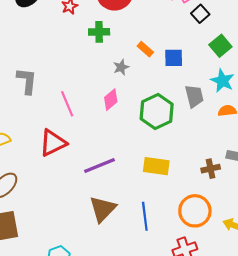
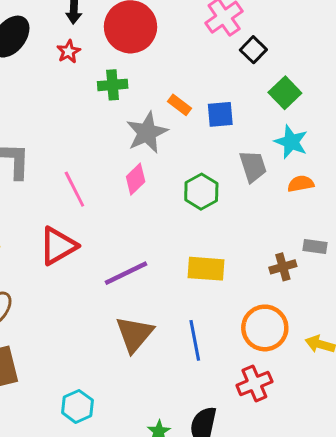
gray star: (121, 67) -> (147, 133), size x1.8
green hexagon: (157, 112) -> (201, 192), size x0.7

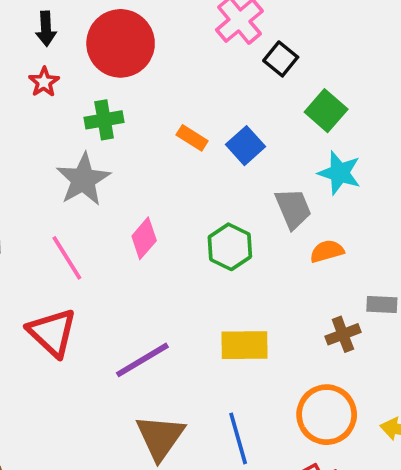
blue square: (220, 114) -> (246, 146), turned -32
gray star: (147, 133) -> (83, 180), moved
orange semicircle: (301, 184) -> (327, 251), moved
red triangle: (58, 246) -> (52, 333), turned -42

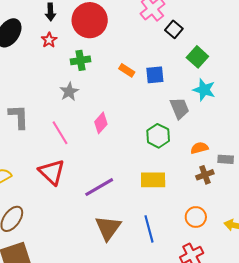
blue square: (246, 146) -> (155, 75), turned 36
gray star: (83, 180) -> (69, 92), size x0.7
green hexagon: (230, 247) -> (158, 136), moved
orange semicircle: (327, 251) -> (199, 148), moved
orange circle: (327, 415) -> (196, 217), size x0.7

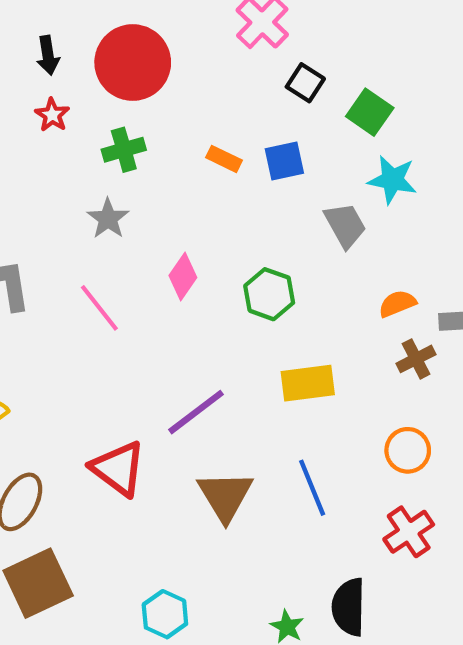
black square: (174, 29) -> (305, 83), moved
green hexagon: (158, 136) -> (269, 294), moved
red triangle: (52, 172) -> (118, 468), moved

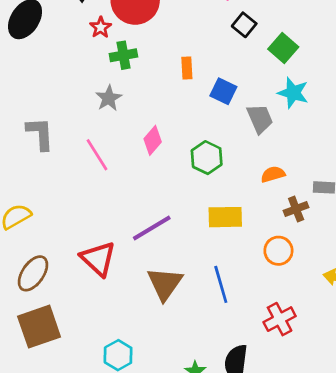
red star: (52, 115) -> (101, 27), moved
orange rectangle: (224, 159) -> (187, 68), turned 55
blue square: (284, 161) -> (223, 91), moved, turned 32
orange semicircle: (397, 304) -> (273, 174), moved
orange circle: (408, 450) -> (278, 251), moved

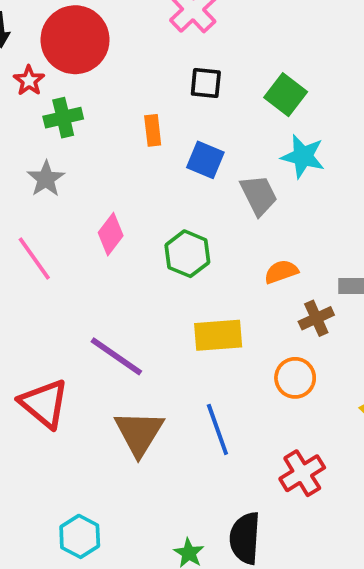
black square: (244, 25) -> (206, 83), moved, turned -30
purple line: (152, 228) -> (116, 356), turned 69

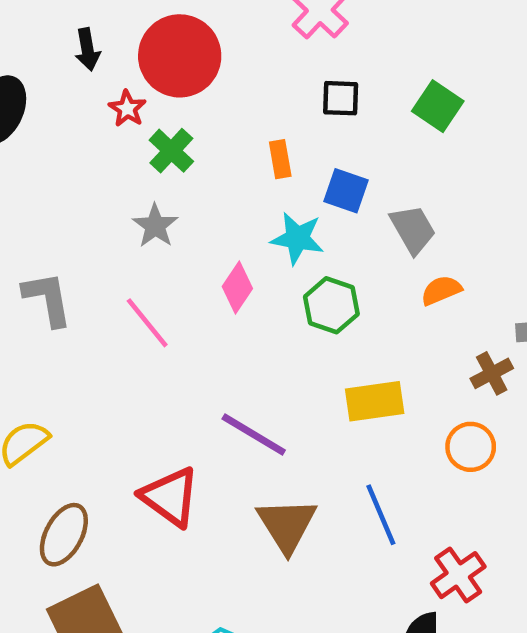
green cross: (63, 118) -> (171, 151), turned -30
cyan star: (303, 156) -> (297, 238), moved
orange semicircle: (281, 272) -> (441, 290), moved
red cross: (302, 473) -> (458, 575), moved

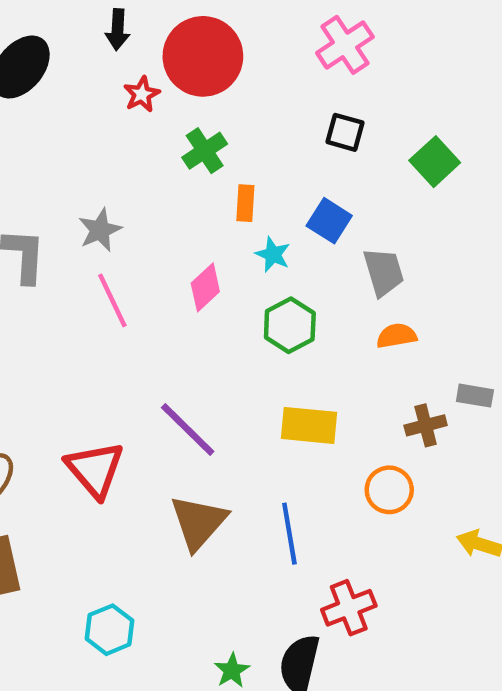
green cross: (171, 151) -> (205, 151), moved
orange rectangle: (280, 159) -> (245, 203), moved
gray star: (155, 226) -> (100, 230), moved
cyan star: (297, 238) -> (273, 255), size x0.7

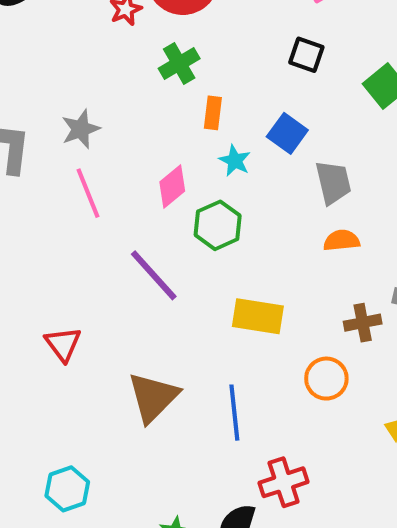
green hexagon: (290, 325) -> (218, 225), moved
purple line: (188, 429) -> (154, 275), moved
red triangle: (95, 469) -> (63, 344), size x0.7

